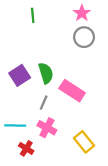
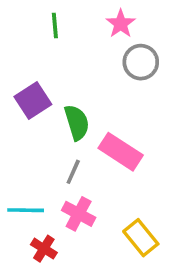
pink star: (82, 13) -> (121, 24), moved
purple square: (20, 75) -> (33, 100), moved

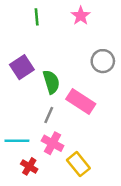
gray circle: (141, 62) -> (103, 61), moved
yellow rectangle: (141, 238) -> (78, 164), moved

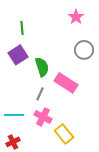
pink star: (81, 16) -> (76, 17), moved
green line: (37, 17) -> (22, 28), moved
red cross: (29, 166) -> (13, 142), moved, turned 32

